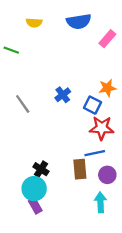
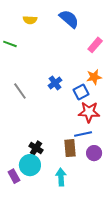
blue semicircle: (79, 22) -> (69, 19), turned -130
pink rectangle: (107, 39) -> (95, 45), moved
blue square: (92, 105) -> (81, 92), turned 35
cyan arrow: (100, 202) -> (61, 177), moved
purple rectangle: (35, 206) -> (14, 176), moved

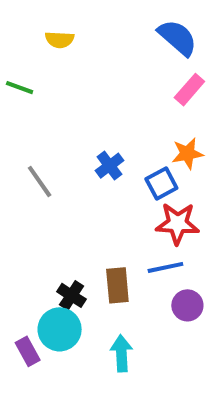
blue semicircle: (69, 19) -> (177, 38), moved
brown rectangle: (70, 148) -> (117, 285), moved

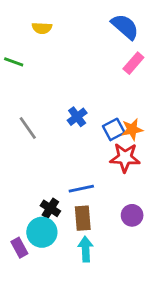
orange star: (187, 154) -> (132, 129), moved
blue line: (165, 267) -> (81, 189), moved
brown rectangle: (117, 285) -> (83, 218), moved

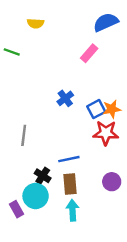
blue semicircle: (125, 27) -> (106, 22), turned -65
pink rectangle: (133, 63) -> (89, 53), moved
gray line: (28, 128) -> (24, 135), moved, turned 42

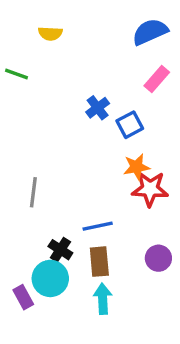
pink rectangle: (89, 53) -> (157, 79), moved
blue cross: (65, 98) -> (98, 108), moved
blue square: (96, 109) -> (130, 125), moved
orange star: (112, 109) -> (136, 167), moved

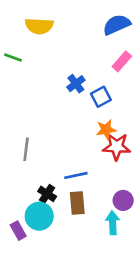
yellow semicircle: (50, 33) -> (39, 26), size x1.5
cyan arrow: (103, 299) -> (113, 223), moved

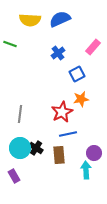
blue semicircle: (117, 25) -> (60, 19), moved
blue cross: (76, 84) -> (58, 53), moved
red star: (117, 147) -> (62, 112), moved, turned -30
blue line: (76, 175) -> (68, 134), moved
cyan circle: (39, 216) -> (20, 148), moved

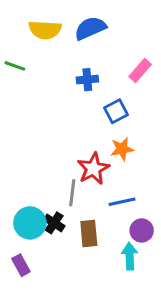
blue cross: (58, 53) -> (87, 80), turned 32
gray line: (20, 114) -> (72, 193), moved
blue line: (68, 134) -> (122, 202), moved

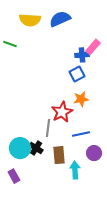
blue cross: (87, 80) -> (82, 55), moved
cyan arrow: (130, 256) -> (75, 170), moved

